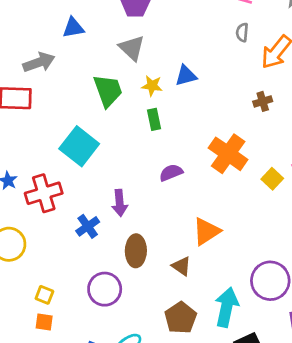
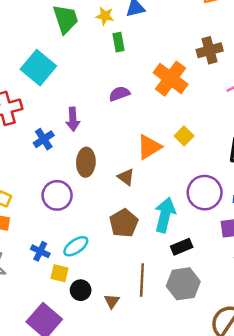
brown cross: (263, 101) -> (210, 50), moved, size x1.5
green rectangle: (154, 119) -> (119, 42), moved
yellow square: (272, 179) -> (184, 136), moved

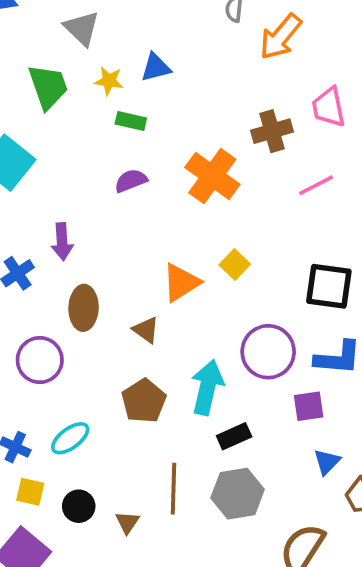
green rectangle: (119, 42) -> (131, 121), turned -66
purple semicircle: (119, 94) -> (131, 181), moved
yellow square: (60, 273) -> (30, 492), moved

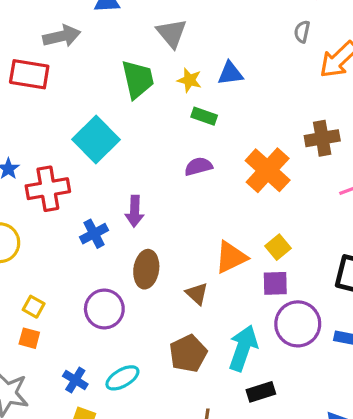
purple square: (309, 406) -> (275, 283), moved

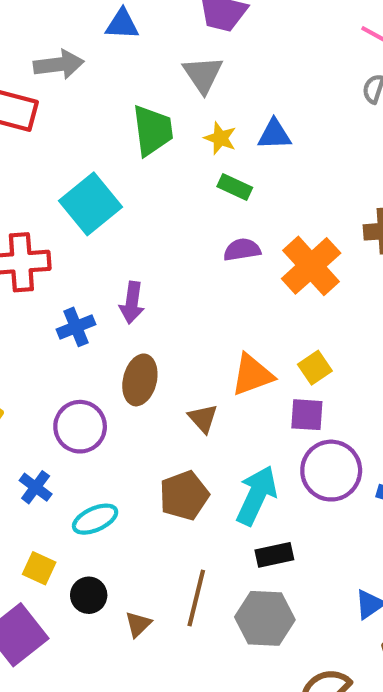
purple semicircle: (198, 166) -> (242, 250), moved
blue cross: (75, 380) -> (36, 487), moved

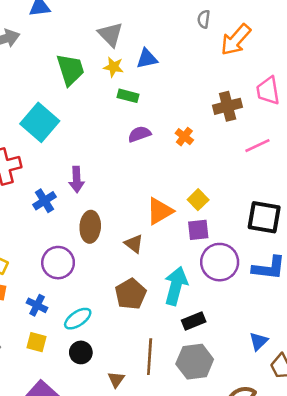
gray triangle: (203, 75) -> (110, 34), moved
orange cross: (311, 266) -> (184, 137), size x0.5
yellow square: (39, 568) -> (37, 342), moved
black circle: (89, 595) -> (81, 352), moved

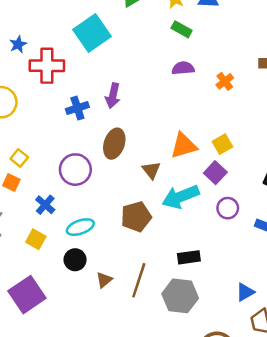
purple square: (198, 230) -> (215, 173), turned 35
purple circle: (220, 262) -> (228, 208), size x0.6
cyan arrow: (176, 286) -> (181, 197), moved, turned -141
brown triangle: (116, 379) -> (104, 280), moved

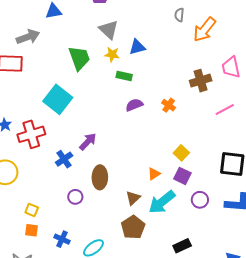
purple arrow: (113, 96) -> (88, 142), turned -132
orange triangle: (184, 146) -> (154, 174), moved, size x0.6
purple circle: (75, 170) -> (75, 197), moved, size x0.6
brown triangle: (151, 170) -> (133, 198), moved, turned 42

